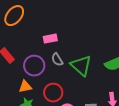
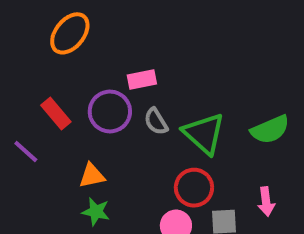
purple circle: (34, 66) -> (110, 111), moved
red circle: (53, 93) -> (194, 188), moved

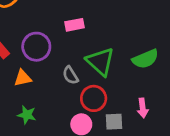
pink rectangle: (142, 79) -> (74, 25), moved
gray semicircle: (156, 122) -> (70, 75), moved
orange triangle: (92, 176) -> (23, 78), moved

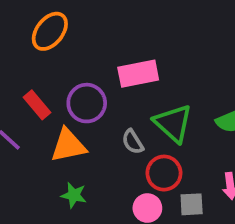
pink rectangle: (74, 25) -> (138, 74), size x1.5
orange triangle: (23, 78) -> (68, 145), size x1.5

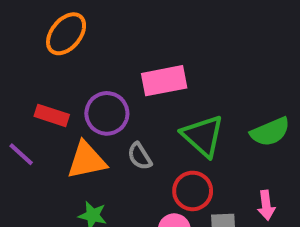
red rectangle: (37, 105) -> (52, 115), turned -32
gray semicircle: (133, 142) -> (140, 156), moved

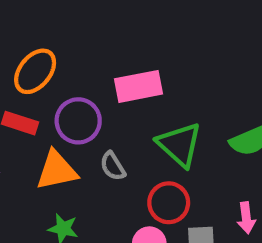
orange ellipse: (66, 34) -> (35, 71), moved

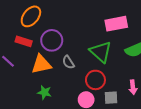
pink rectangle: (139, 86) -> (116, 24), moved

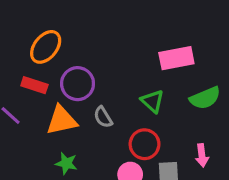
green triangle: (101, 52) -> (152, 101), size x0.7

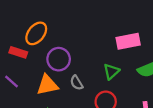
red rectangle: (34, 85) -> (18, 52), moved
green triangle: (152, 101) -> (111, 71), turned 36

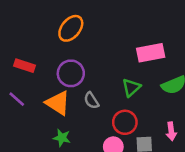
orange ellipse: (36, 33) -> (71, 28), moved
orange triangle: (47, 85) -> (58, 103), turned 45

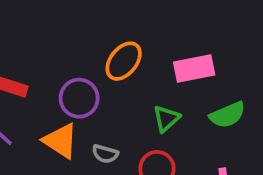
orange ellipse: (71, 28) -> (124, 61), moved
gray semicircle: (91, 100) -> (105, 154), moved, turned -42

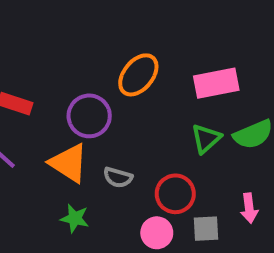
green triangle: (166, 119) -> (206, 138), moved

